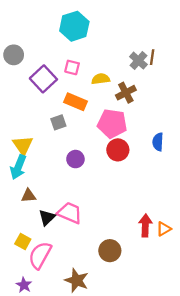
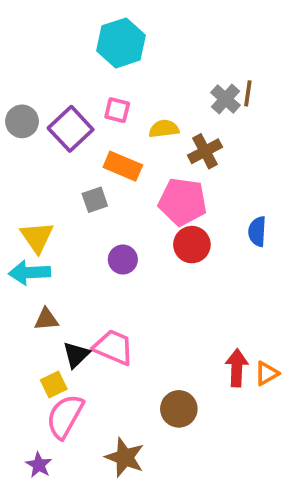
gray circle: (14, 55) -> (22, 121), moved
cyan arrow: (18, 167) -> (29, 273), turned 65
yellow square: (23, 242) -> (54, 385), moved, turned 35

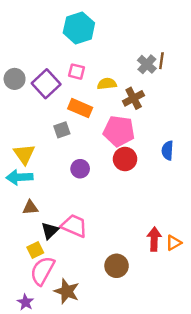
brown star: (125, 457) -> (67, 291), moved

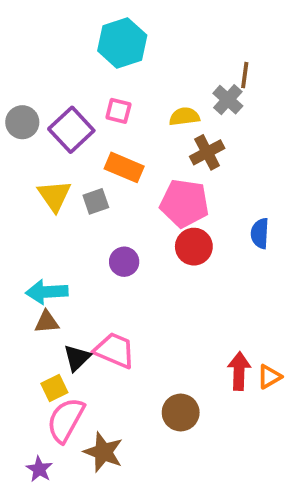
brown line: (161, 61) -> (245, 75), moved
yellow semicircle: (107, 84) -> (184, 117), moved
yellow triangle: (24, 154) -> (54, 196), moved
cyan arrow: (19, 177) -> (47, 292), moved

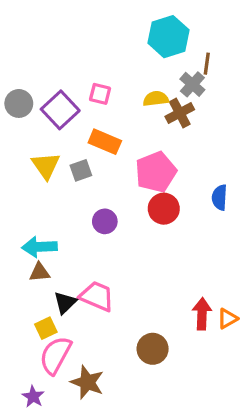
cyan hexagon: (122, 43) -> (169, 37), moved
brown cross: (207, 152) -> (180, 113), moved
pink pentagon: (184, 203) -> (156, 172), turned -30

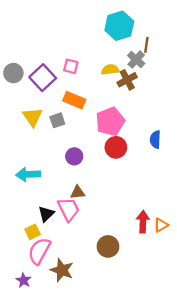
brown triangle: (39, 272) -> (78, 192), moved
pink trapezoid: (97, 296) -> (69, 209), turned 40

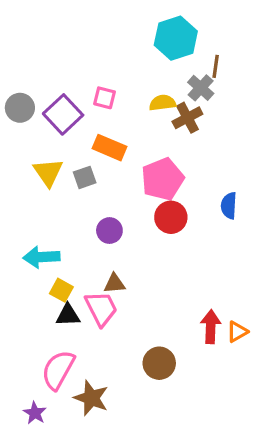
black triangle: (46, 214) -> (68, 315), turned 42
yellow square: (33, 232) -> (61, 290), moved, turned -35

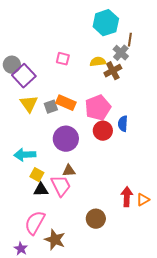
purple square: (63, 114) -> (24, 76), moved
orange rectangle: (109, 148) -> (66, 103), moved
blue semicircle: (229, 206) -> (123, 124), moved
purple circle: (109, 231) -> (66, 139), size x1.6

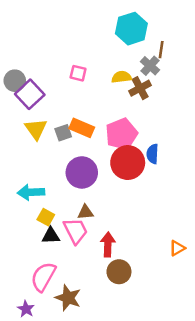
red circle: (103, 131) -> (128, 163), size x1.4
red arrow: (127, 197) -> (108, 244), moved

